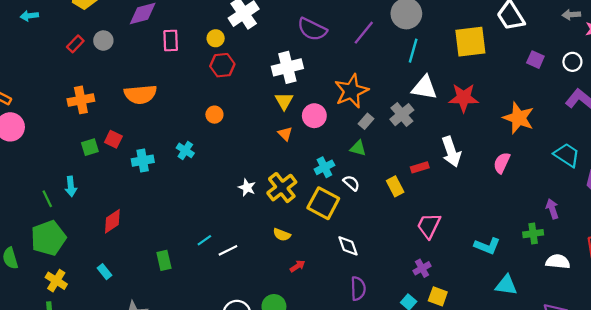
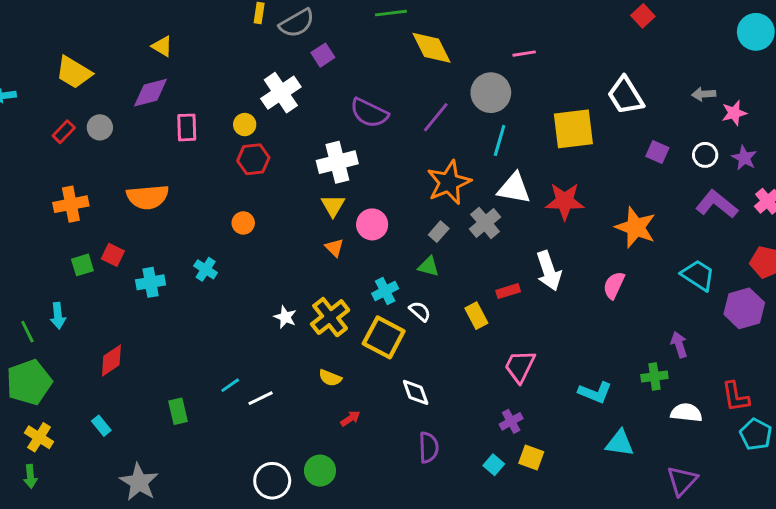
orange star: (351, 91) -> (449, 182), moved

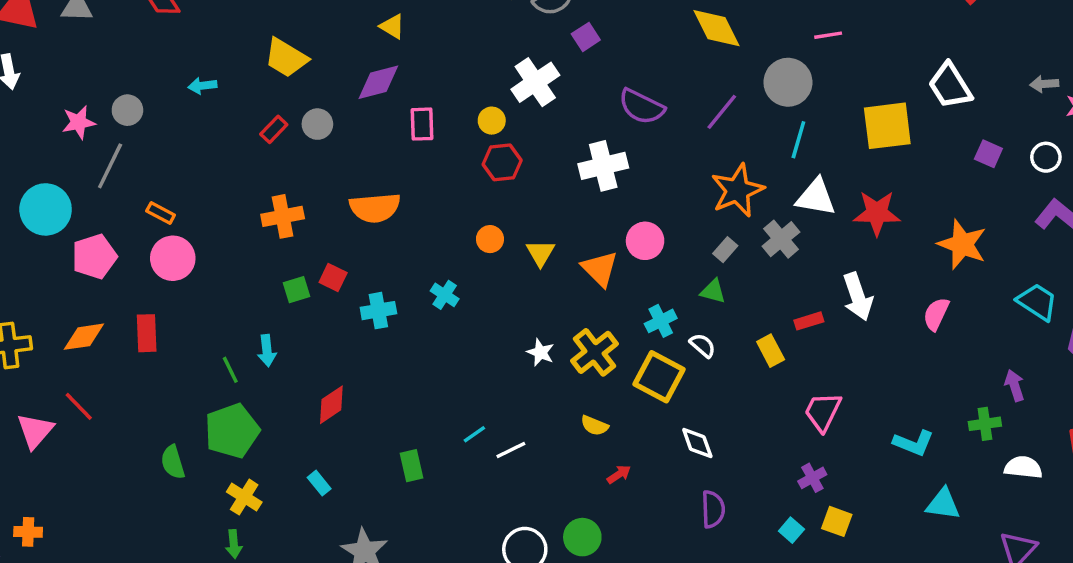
yellow triangle: (333, 206) -> (540, 253), moved
orange triangle: (334, 248) -> (600, 269), size x1.6

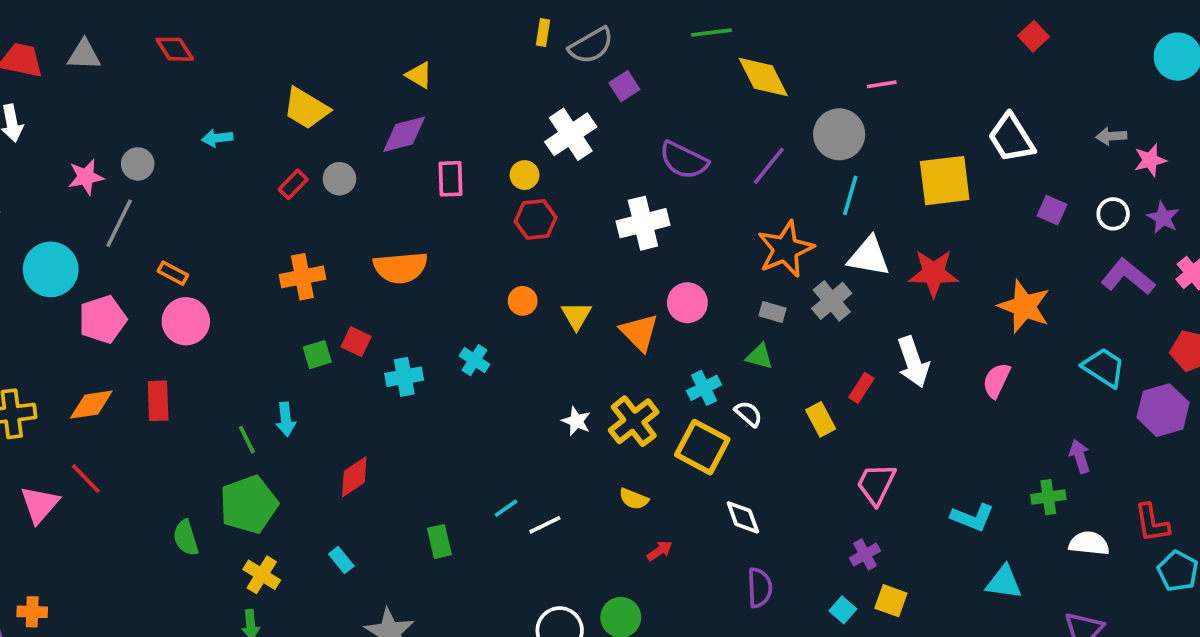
gray rectangle: (725, 250) -> (773, 312), turned 65
red rectangle: (809, 321) -> (861, 388), turned -40

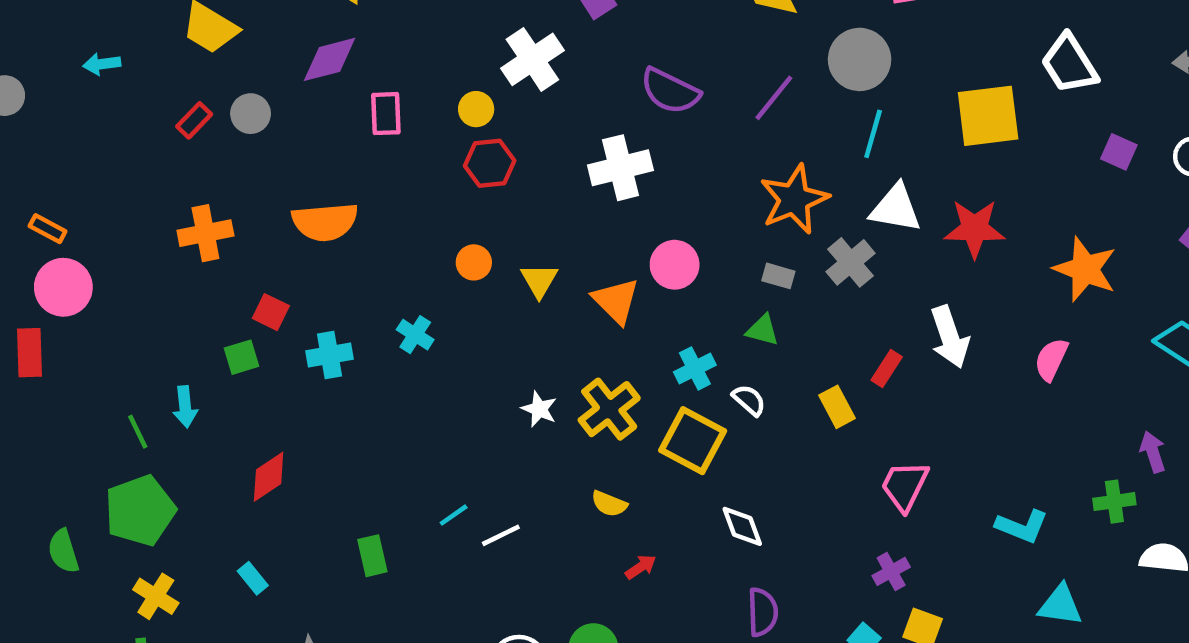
green square: (317, 355) -> (242, 357), moved
red rectangle: (158, 401) -> (29, 353), moved

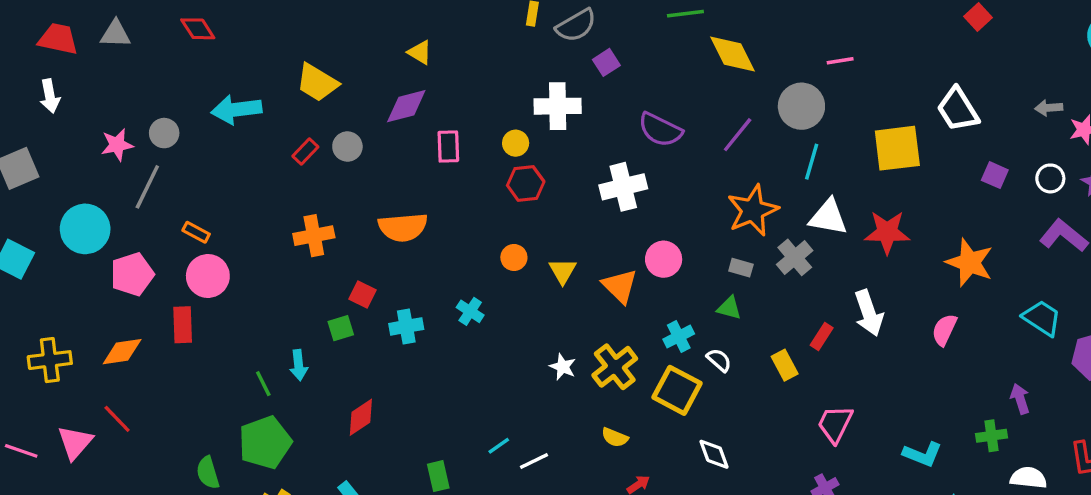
white cross: (532, 59) -> (558, 106), turned 33
cyan arrow: (102, 64) -> (236, 110), size x1.8

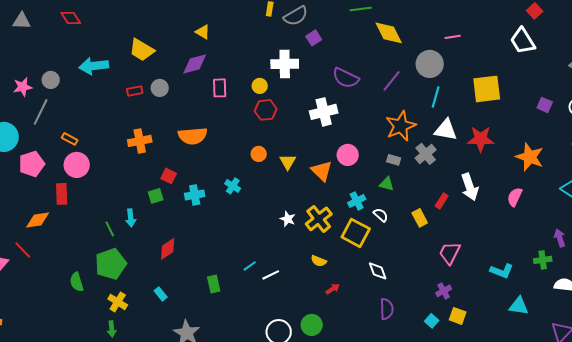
white trapezoid: (958, 110) -> (523, 41), moved
red rectangle: (305, 152) -> (135, 91), turned 35
orange diamond: (122, 352) -> (38, 220), moved

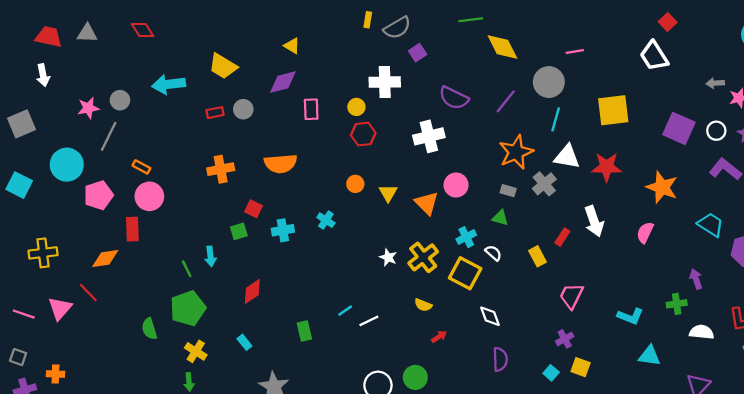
purple square: (545, 105) -> (679, 128), size x1.8

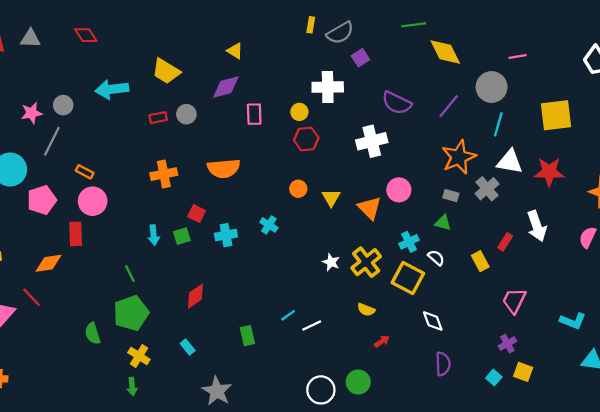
cyan arrow: (210, 256) -> (154, 235), moved

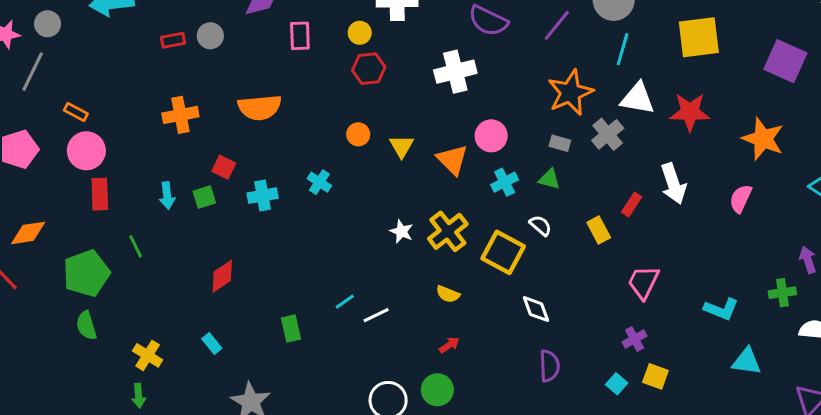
red rectangle: (76, 234) -> (100, 194), moved
cyan cross: (409, 242) -> (505, 182), moved
green pentagon: (131, 313) -> (86, 273), moved
red arrow: (382, 341) -> (449, 345), moved

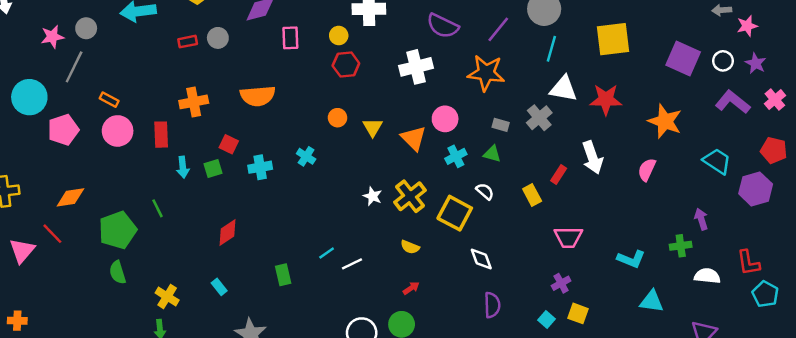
orange star: (570, 93) -> (486, 73), moved, turned 30
red rectangle: (100, 194) -> (161, 135), moved
pink trapezoid: (644, 282) -> (568, 237), turned -116

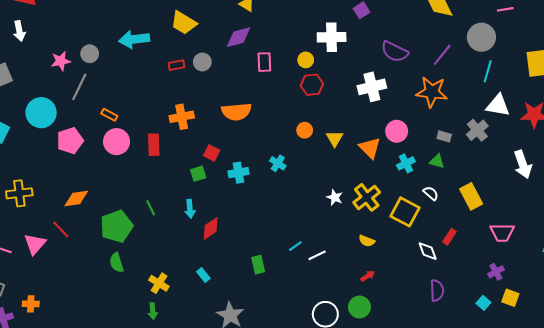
cyan arrow: (183, 167) -> (190, 209), moved
red rectangle: (559, 174) -> (449, 237), moved
yellow rectangle: (532, 195) -> (471, 196), size x1.4

